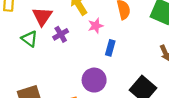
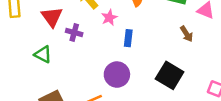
purple cross: (61, 34) -> (74, 32), turned -35
green triangle: (30, 39) -> (43, 54), moved

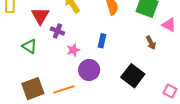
pink star: (109, 18) -> (73, 50), moved

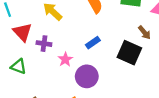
blue rectangle: (102, 41) -> (93, 43), turned 56
black square: (133, 76) -> (129, 53), moved

